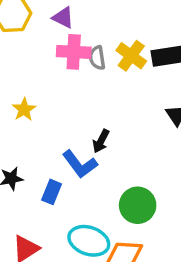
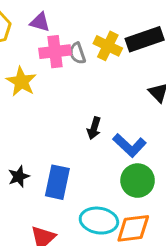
yellow star: (24, 109) -> (21, 82), moved, size x1.4
blue L-shape: (80, 164) -> (129, 145), moved
blue rectangle: (52, 192) -> (57, 182), size x1.5

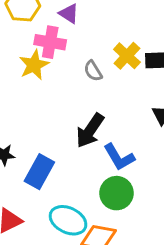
pink cross: (55, 52) -> (50, 42), moved
gray semicircle: (77, 53) -> (93, 71), moved, turned -30
black arrow: (94, 128) -> (90, 131), size x1.6

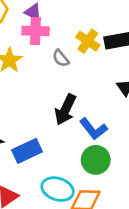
pink cross: (50, 42) -> (35, 31), moved
blue rectangle: (39, 172) -> (27, 151), turned 44

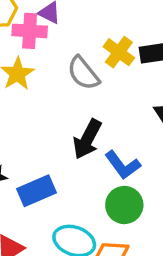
pink cross: (35, 31) -> (30, 31), moved
gray semicircle: (61, 58) -> (83, 73), size x1.5

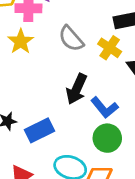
yellow cross: (119, 52) -> (110, 48), moved

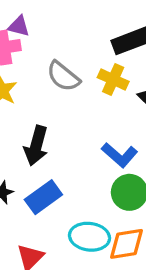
black arrow: (77, 89) -> (36, 146), moved

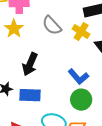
blue rectangle: (43, 197) -> (30, 95), turned 30

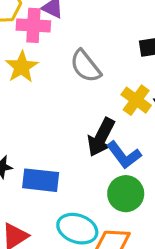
yellow cross: (81, 32) -> (136, 100), moved
black arrow: (30, 64) -> (101, 137), moved

